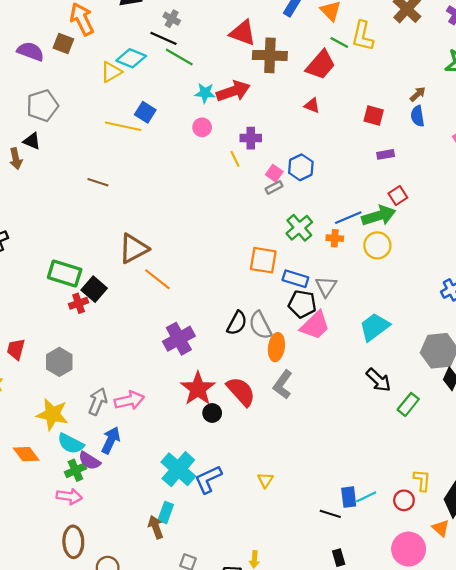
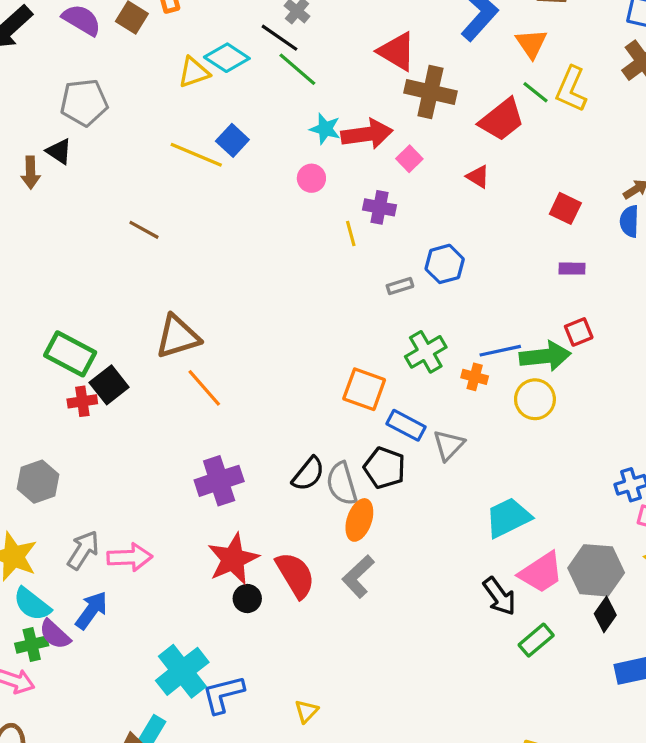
pink square: (274, 173) -> (409, 159), moved
black pentagon: (302, 304) -> (385, 468), moved
pink trapezoid: (315, 325) -> (541, 572), moved

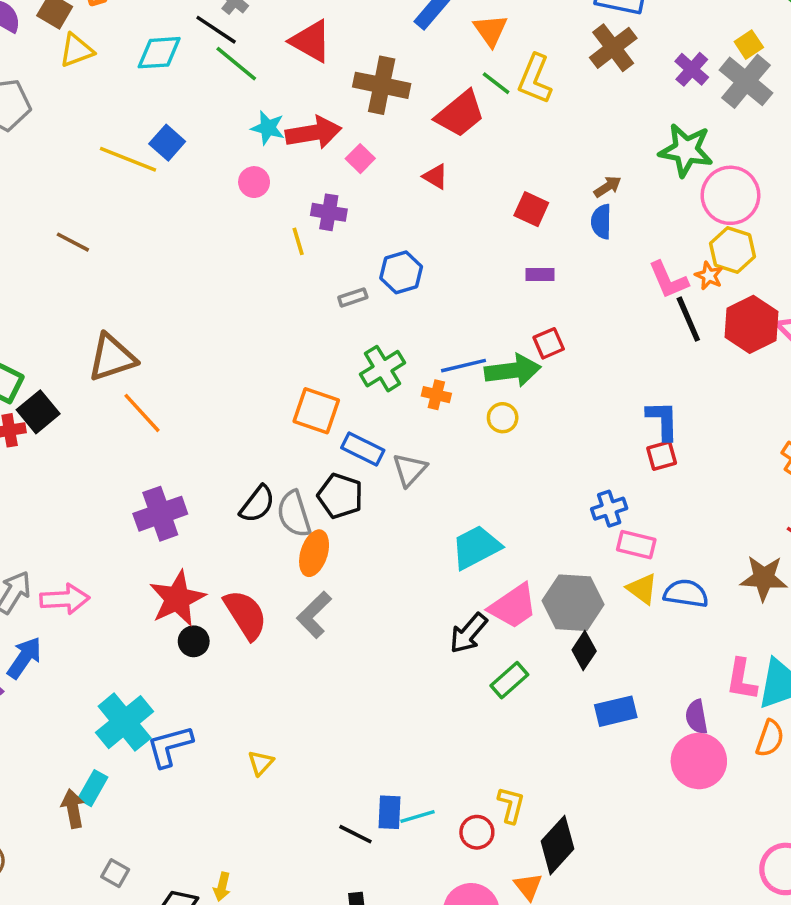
red triangle: (397, 51) -> (311, 41), moved
cyan diamond: (227, 58) -> (159, 53), turned -36
yellow triangle: (194, 72) -> (76, 50), moved
yellow circle: (535, 399) -> (503, 418), size x0.7
black arrow: (499, 596) -> (468, 633), turned 78

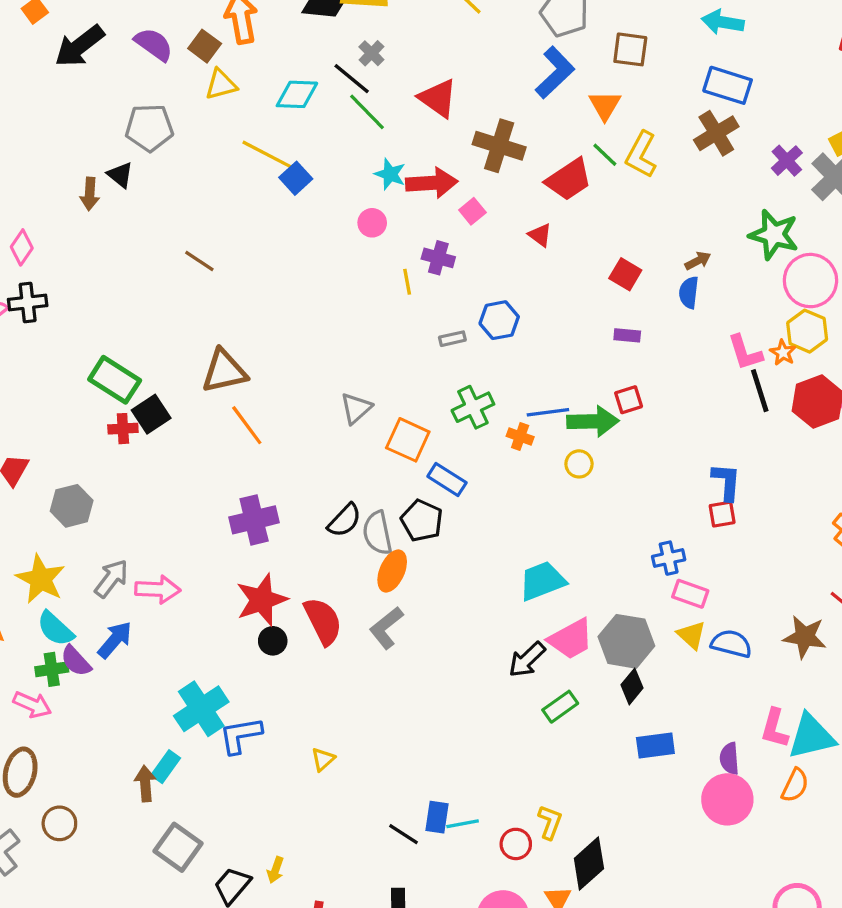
yellow line: (128, 159) -> (268, 155), moved
gray triangle: (410, 470) -> (356, 408), moved
gray square: (115, 873) -> (178, 847), size x1.8

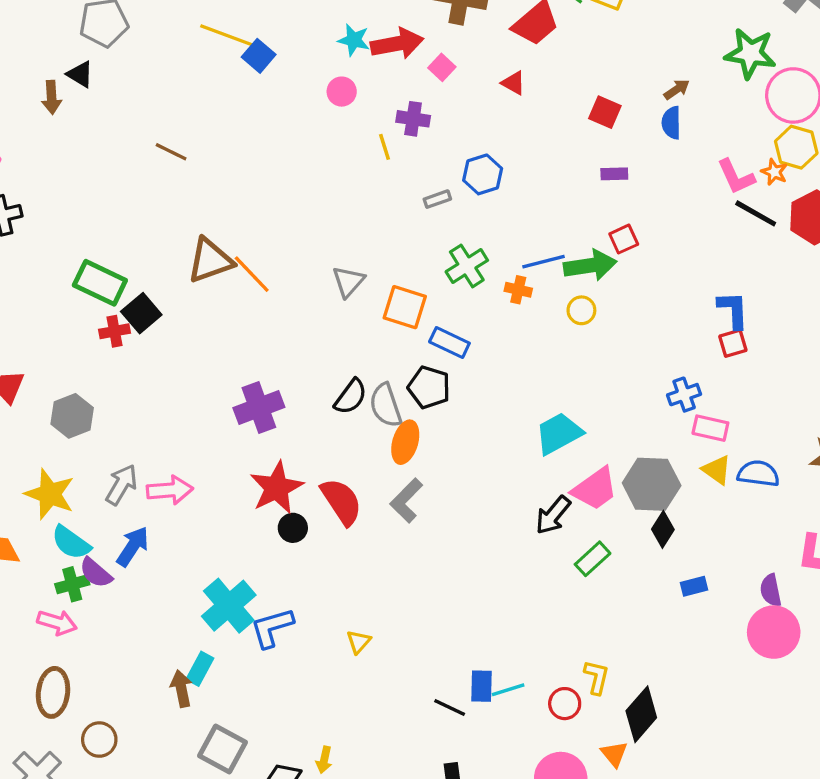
black line: (760, 391) -> (756, 213), turned -36
orange line: (247, 425) -> (252, 274), moved
blue rectangle: (655, 746) -> (694, 586), size x0.7

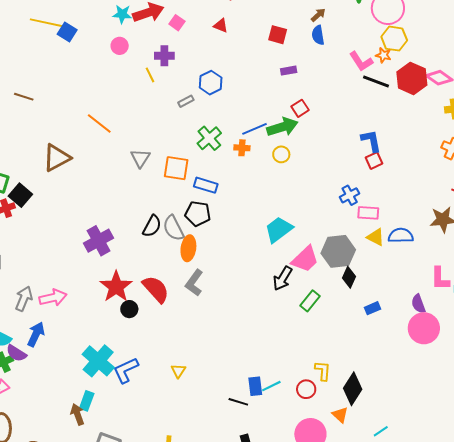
orange line: (252, 274) -> (99, 123), moved

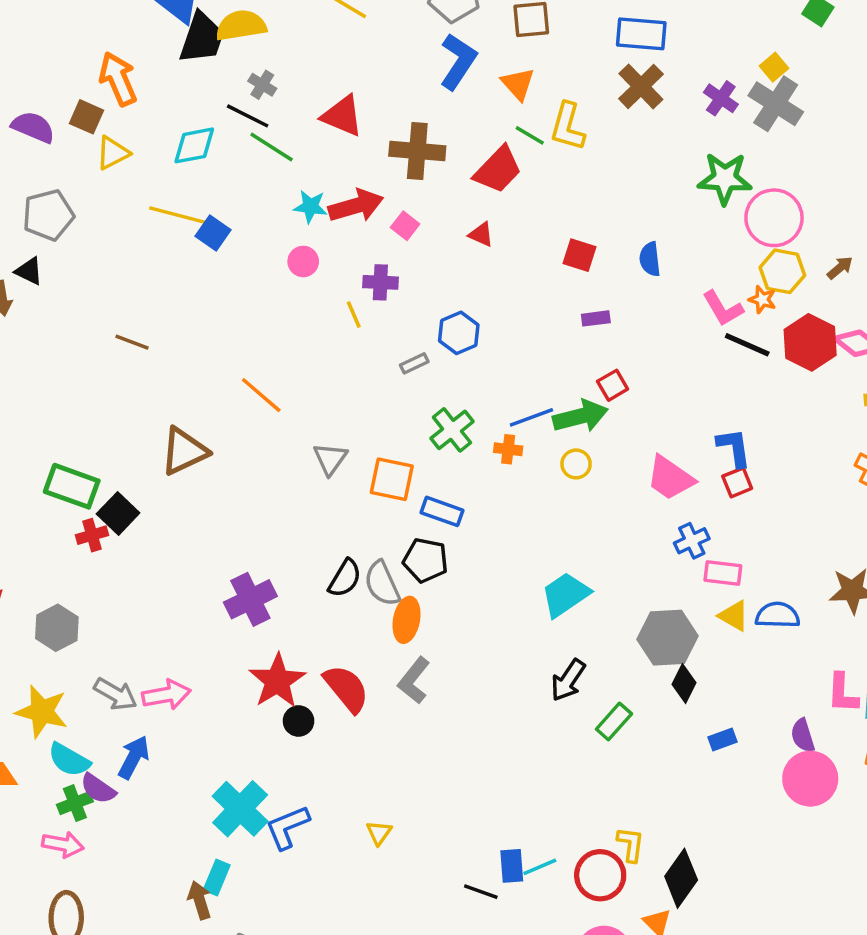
brown arrow: (318, 15) -> (840, 268), moved
pink trapezoid: (305, 259) -> (670, 478), moved, turned 76
gray arrow: (24, 299) -> (116, 694), turned 95
red circle: (306, 389) -> (600, 875), size x1.5

